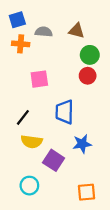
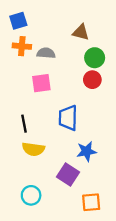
gray semicircle: (44, 32) -> (46, 53), moved
black line: (23, 117) -> (24, 124), turned -49
purple square: (54, 160) -> (68, 175), moved

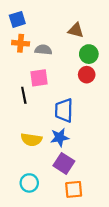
black line: (24, 124) -> (24, 95), moved
blue star: (87, 151) -> (60, 137), moved
orange square: (91, 202) -> (74, 189), moved

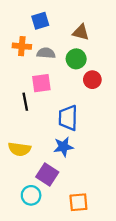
blue square: (17, 19) -> (40, 21), moved
green circle: (89, 54) -> (76, 59), moved
yellow semicircle: (31, 140) -> (19, 149), moved
purple square: (64, 163) -> (47, 175), moved

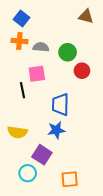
blue square: (40, 21) -> (21, 18), moved, turned -35
brown triangle: (81, 32) -> (86, 16), moved

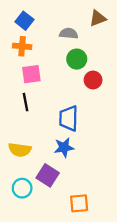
brown triangle: (86, 16) -> (98, 18), turned -35
gray semicircle: (41, 47) -> (69, 33), moved
pink square: (37, 74) -> (31, 74), moved
cyan circle: (28, 173) -> (22, 188), moved

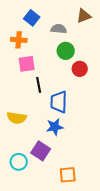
blue square: (24, 21) -> (32, 18), moved
black line: (26, 102) -> (39, 85), moved
yellow semicircle: (20, 150) -> (17, 118), moved

